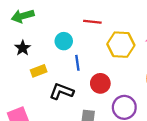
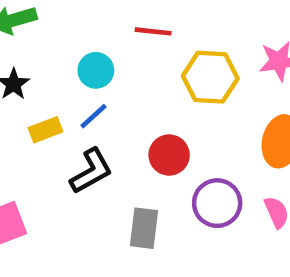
blue line: (77, 63) -> (94, 116), moved, turned 56
black L-shape: (61, 91) -> (91, 171), turned 130

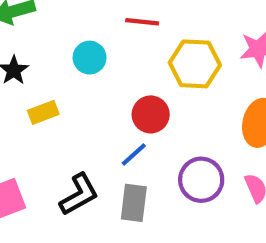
blue line: (94, 116) -> (134, 154), moved
red circle: (169, 155) -> (151, 114), moved
black L-shape: (91, 171) -> (79, 194), moved

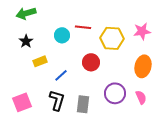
red line: (142, 22) -> (83, 27), moved
blue line: (134, 154) -> (61, 75), moved
black L-shape: (79, 194) -> (57, 100), turned -45

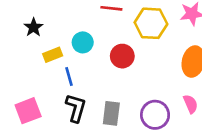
cyan circle: (62, 35) -> (83, 42), moved
blue line: (61, 75) -> (69, 77), moved, turned -64
purple circle: (115, 93) -> (155, 115), moved

